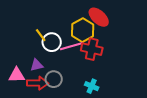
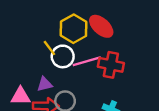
red ellipse: (99, 17) -> (101, 26), moved
yellow hexagon: (83, 30) -> (74, 29), moved

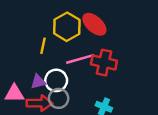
yellow line: (49, 48) -> (43, 46), turned 49
white circle: (63, 56) -> (56, 80), moved

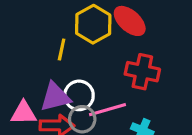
pink line: (80, 59) -> (107, 110), moved
purple triangle: (38, 82) -> (55, 97), size x1.5

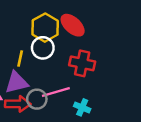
yellow line: (62, 49) -> (20, 59), moved
white circle: (79, 95) -> (43, 48), moved

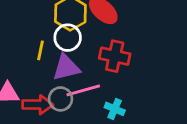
purple triangle: (17, 82) -> (66, 68), moved

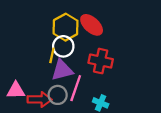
yellow line: (40, 50) -> (52, 55), moved
pink line: (83, 90) -> (76, 88), turned -55

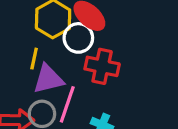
white circle: (63, 46) -> (78, 38), moved

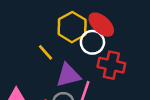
yellow line: (34, 59) -> (45, 52), moved, turned -54

